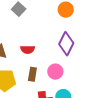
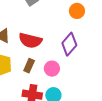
red semicircle: (28, 50) -> (30, 41), size x1.6

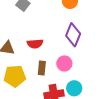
red semicircle: (30, 41) -> (35, 44), size x0.7

